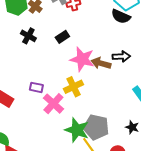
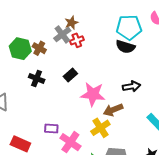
brown arrow: (101, 63) -> (113, 110), moved, turned -30
yellow cross: (74, 87) -> (100, 128), moved

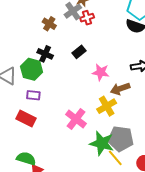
green hexagon: (20, 49) -> (32, 69), moved
pink star: (93, 94) -> (101, 72), size x0.7
purple rectangle: (51, 129) -> (33, 95), moved

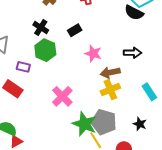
green hexagon: (32, 69) -> (45, 50), moved
yellow cross: (107, 106) -> (110, 90), moved

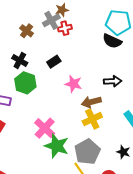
gray pentagon: (104, 122) -> (87, 152), turned 30
green star: (84, 124) -> (57, 146), moved

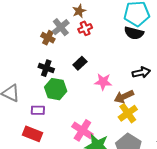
gray cross: (51, 20) -> (61, 27), moved

